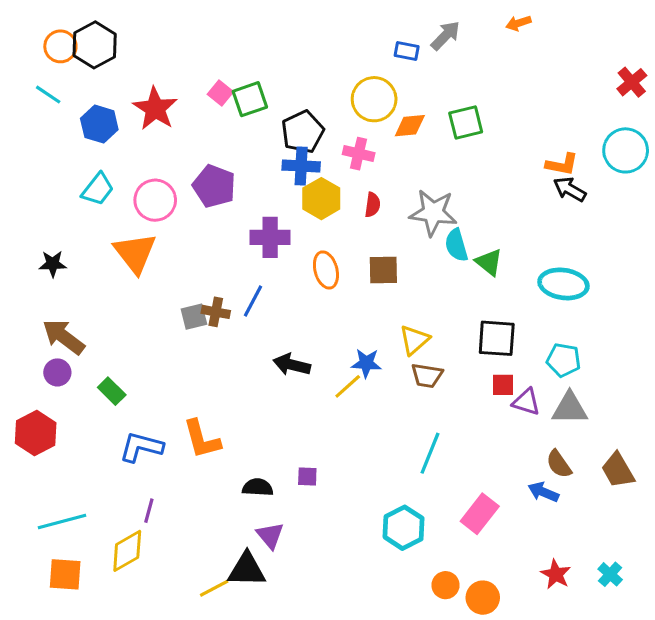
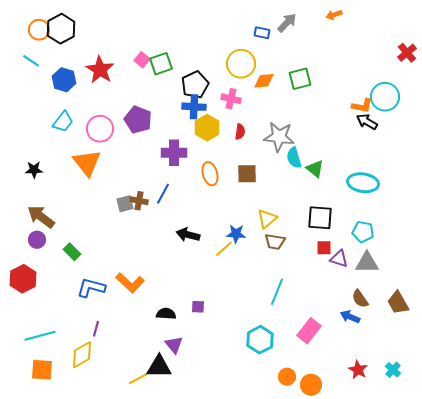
cyan circle: (626, 150) -> (385, 97), moved
orange L-shape: (202, 439) -> (130, 283), turned -32

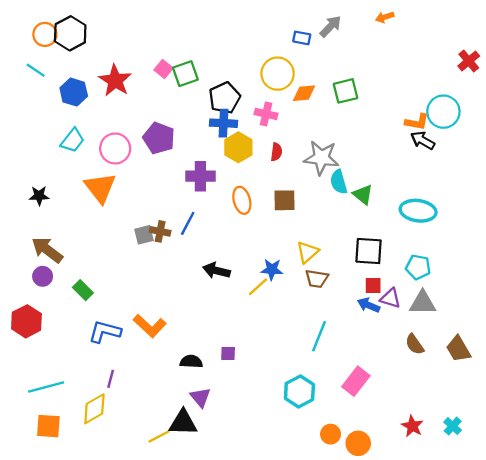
blue arrow: (350, 317) -> (369, 305), moved

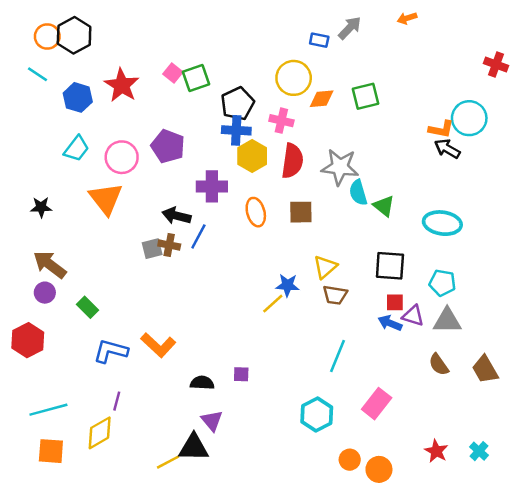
red cross: (469, 61) -> (496, 65), turned -30
red semicircle: (276, 152) -> (292, 161), size x1.8
black arrow: (217, 271) -> (177, 216), moved

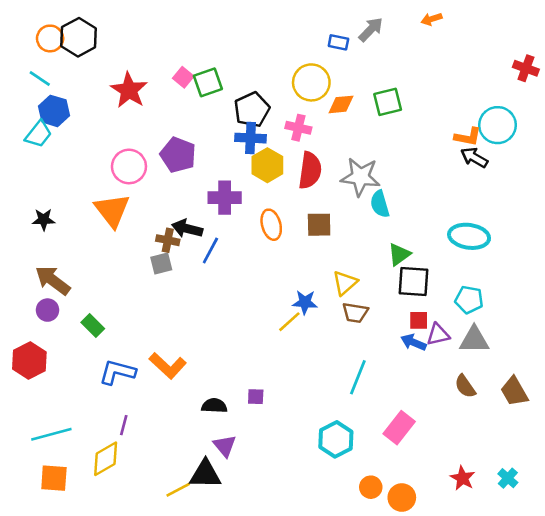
blue hexagon: (78, 97) -> (54, 111), moved
cyan trapezoid: (77, 149) -> (38, 134), moved
green triangle: (384, 206) -> (399, 254), moved, turned 45
brown cross: (169, 245) -> (168, 240), moved
purple triangle: (413, 316) -> (438, 335), turned -30

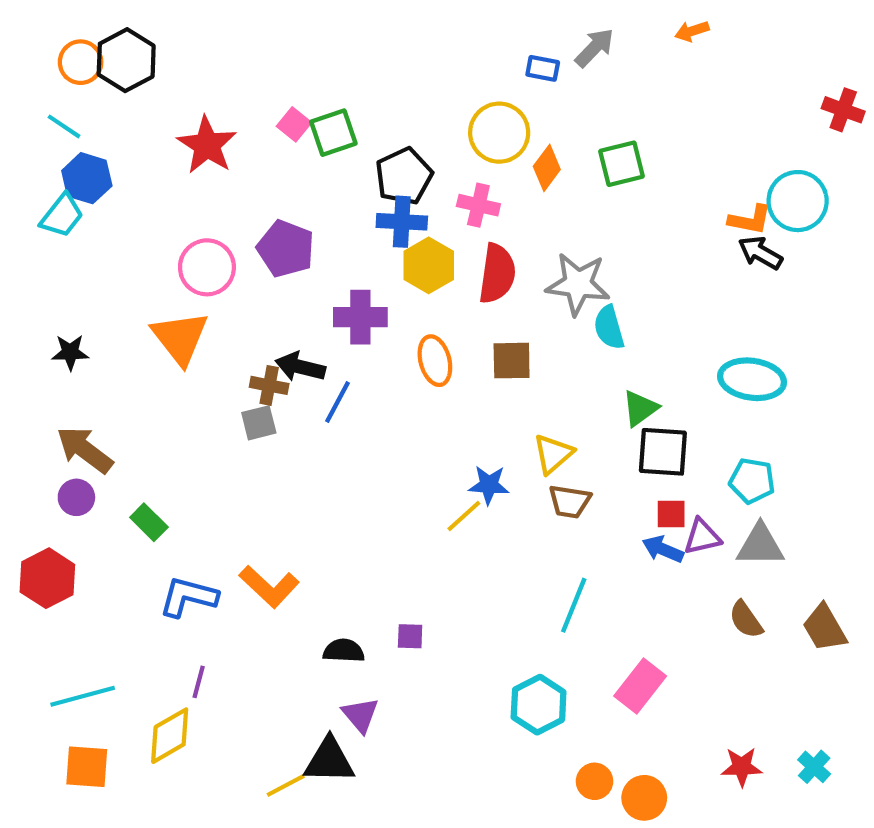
orange diamond: (341, 104) -> (547, 168), turned -48
red star: (463, 478) -> (742, 767), turned -30

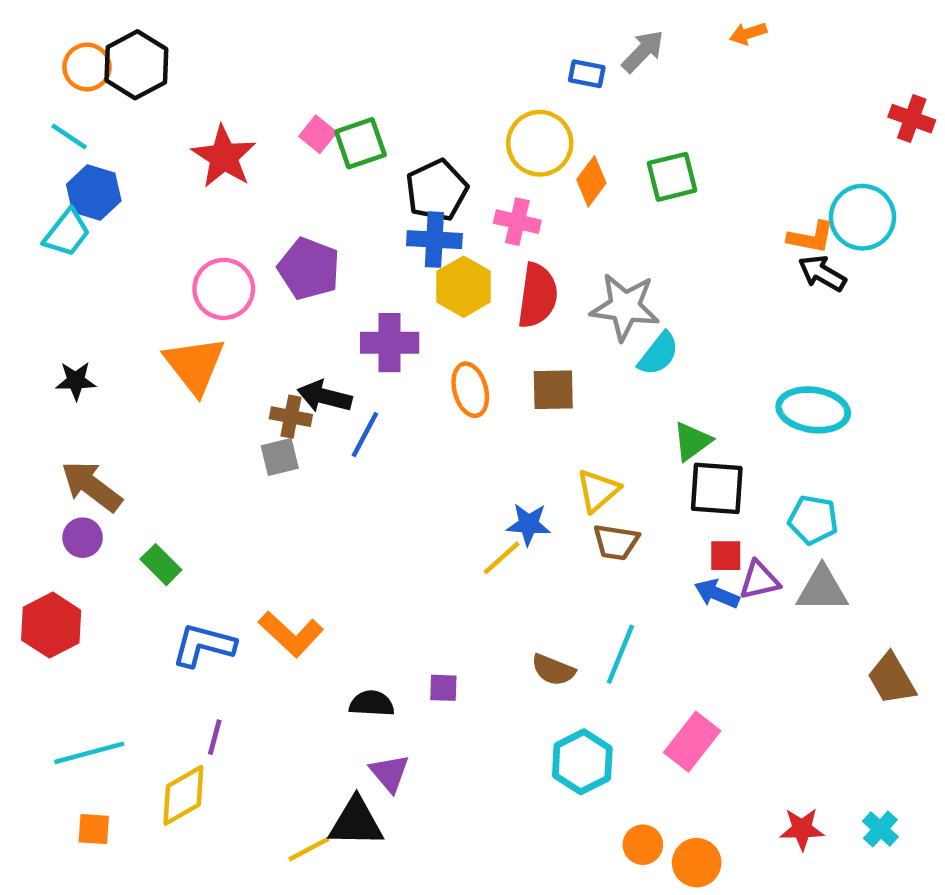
cyan semicircle: (609, 327) -> (659, 354), turned -126
brown semicircle: (746, 620) -> (553, 670), moved, turned -33
orange square: (87, 767) -> (94, 829), size x0.7

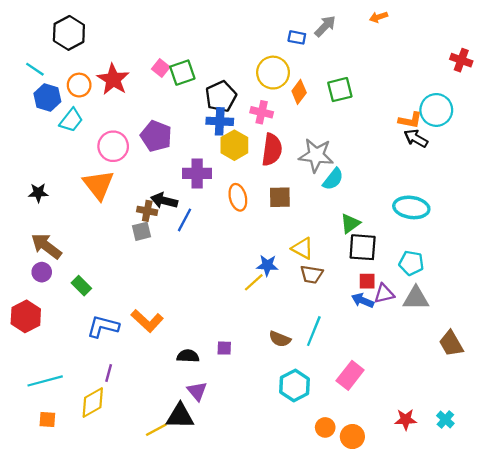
orange circle: (87, 67) -> (79, 85), moved
cyan trapezoid: (67, 233) -> (71, 120), moved
yellow triangle: (598, 491) -> (302, 248), turned -50

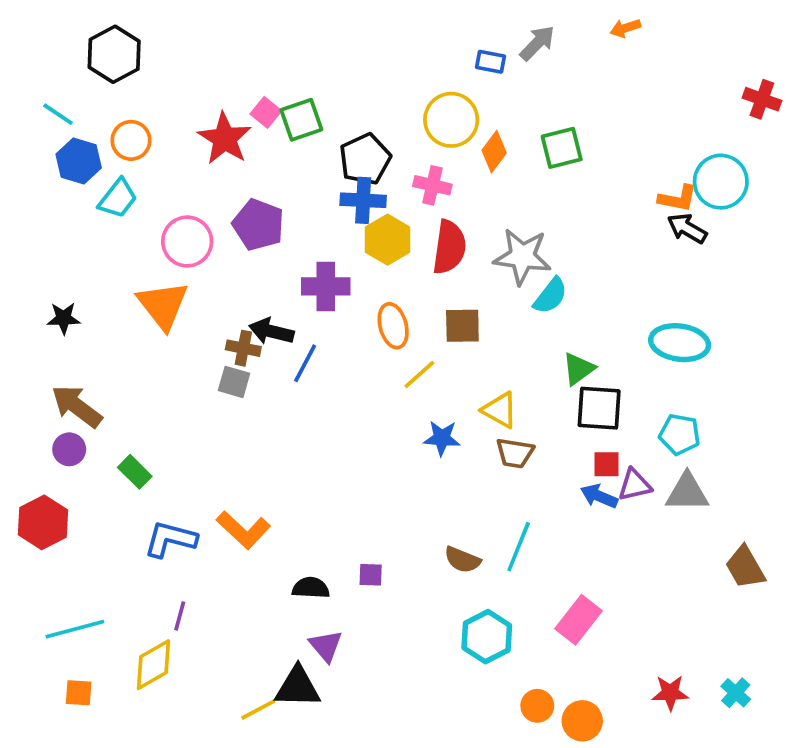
red star: (113, 79) -> (225, 139), moved
gray square: (141, 231) -> (234, 382), turned 30
yellow line: (254, 282) -> (419, 374), moved

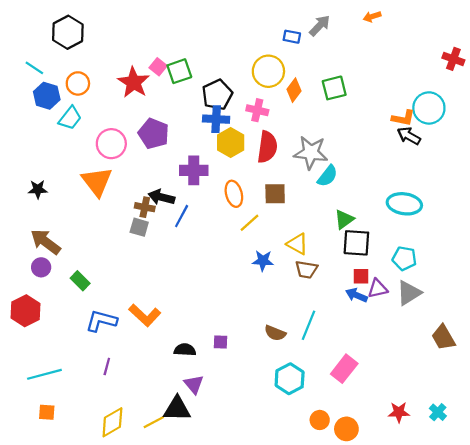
gray triangle: (687, 492) -> (409, 293), turned -32
yellow diamond: (153, 665) -> (112, 422), moved

